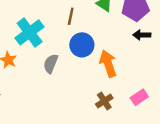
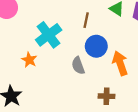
gray semicircle: (51, 64) -> (78, 66), moved, turned -42
brown cross: (104, 101) -> (106, 96), moved, turned 35

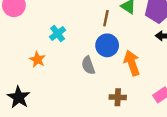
brown line: (86, 20) -> (106, 18), moved
cyan cross: (49, 35) -> (58, 34), size x0.6

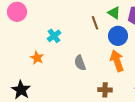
brown line: (106, 18) -> (95, 23), turned -32
blue circle: (107, 45) -> (118, 36), moved

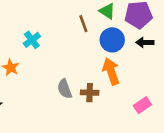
gray semicircle: (80, 63) -> (65, 89), moved
brown cross: (105, 90) -> (90, 93), moved

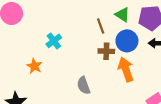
brown cross: (90, 93) -> (106, 51), moved

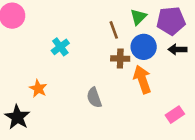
green triangle: (122, 15) -> (138, 17), turned 42
orange star: (34, 66) -> (38, 89), moved

